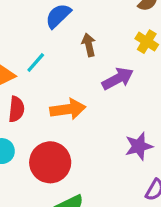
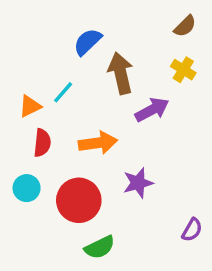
brown arrow: (89, 45) -> (121, 73), size x1.6
purple star: (139, 146) -> (138, 183), moved

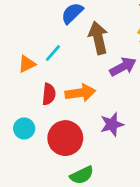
red semicircle: (42, 143) -> (49, 94), moved

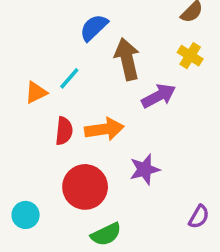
cyan circle: (24, 128) -> (26, 215), moved

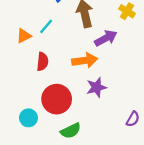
orange arrow: (104, 129) -> (85, 60), moved
cyan circle: (26, 215) -> (28, 118), moved

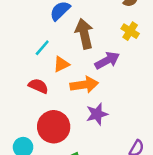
orange triangle: (24, 36) -> (61, 64), moved
red semicircle: (43, 62) -> (38, 86), turned -72

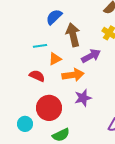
cyan line: (42, 48) -> (40, 46), turned 40

